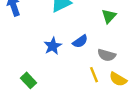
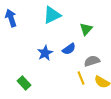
green triangle: (109, 16) -> (86, 29), moved
gray semicircle: (107, 55) -> (92, 61), turned 147

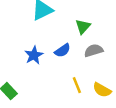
gray semicircle: (92, 61) -> (94, 50), moved

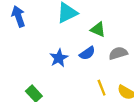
green triangle: (83, 27) -> (98, 29), moved, turned -49

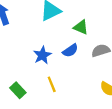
yellow line: (102, 88) -> (52, 84), moved

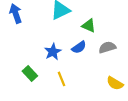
green rectangle: (18, 90) -> (30, 74), moved

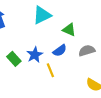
green rectangle: (30, 74) -> (14, 59), moved
yellow line: (61, 79) -> (50, 70), moved

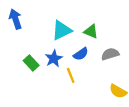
cyan triangle: (42, 15) -> (62, 30), moved

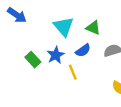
blue arrow: (15, 19) -> (17, 15), turned 144
cyan triangle: (62, 30) -> (64, 27), turned -45

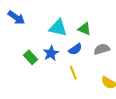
cyan triangle: (64, 27) -> (58, 28), turned -36
yellow line: (73, 72) -> (73, 73), moved

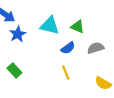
blue star: (51, 53) -> (18, 34), moved
green rectangle: (31, 57) -> (14, 70), moved

